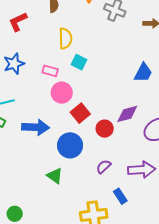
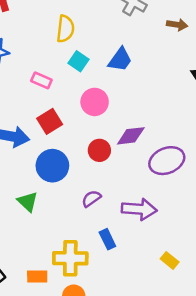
pink rectangle: (50, 71) -> (41, 80), moved
blue trapezoid: (143, 73) -> (120, 60), moved
pink circle: (62, 93) -> (95, 102), moved
red square: (80, 113) -> (50, 121), moved

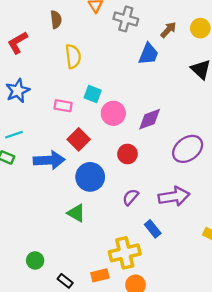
brown arrow: (177, 25) -> (168, 30), turned -42
blue trapezoid: (120, 60) -> (148, 54), moved
cyan square: (79, 61) -> (93, 94), moved
purple diamond: (131, 136) -> (150, 119), moved

